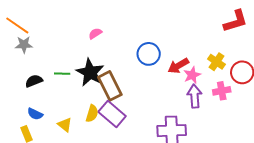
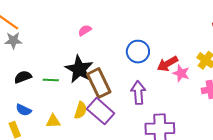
green line: (62, 74) -> (51, 80), moved
pink star: (192, 75) -> (181, 73), turned -30
purple arrow: (195, 96) -> (138, 93), moved
yellow triangle: (65, 125) -> (53, 121), turned -42

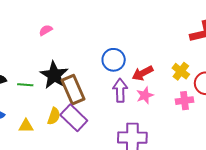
pink semicircle: (85, 30) -> (46, 30), moved
pink star: (181, 73) -> (145, 95), moved, turned 30
purple arrow: (138, 93) -> (120, 90), moved

